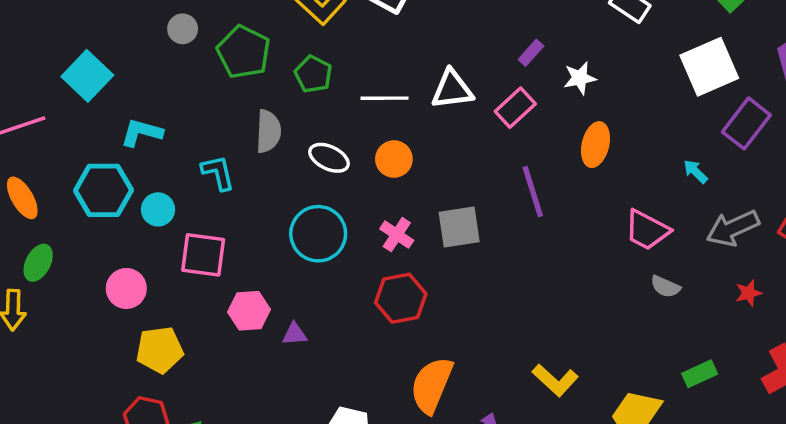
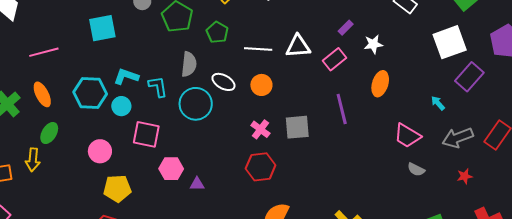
cyan square: (87, 76) -> (102, 28), moved, turned 32
cyan L-shape: (142, 133) -> (126, 76), moved
cyan circle: (318, 234) -> (196, 104), moved

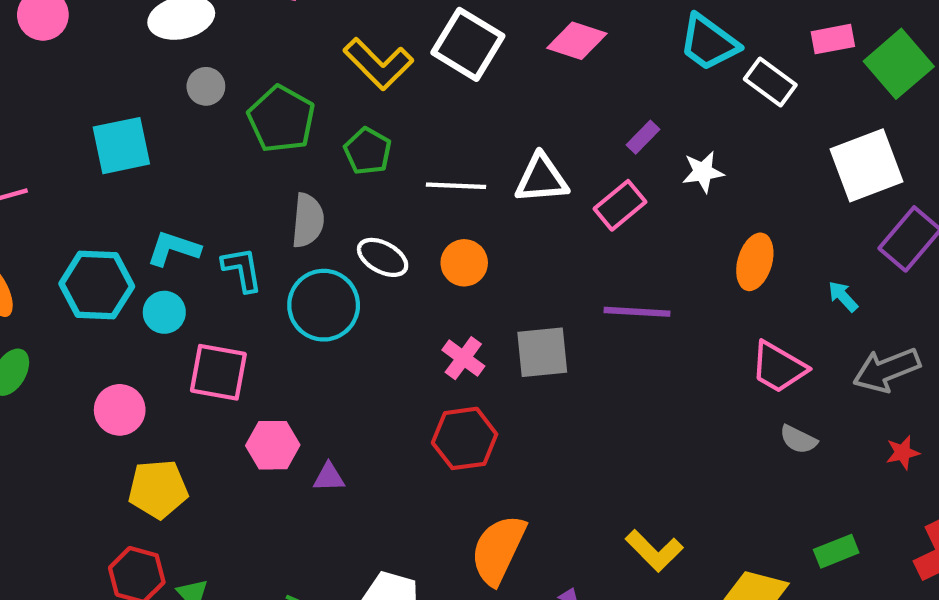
orange ellipse: (380, 84) -> (755, 262), moved
purple line: (342, 109) -> (637, 312), turned -72

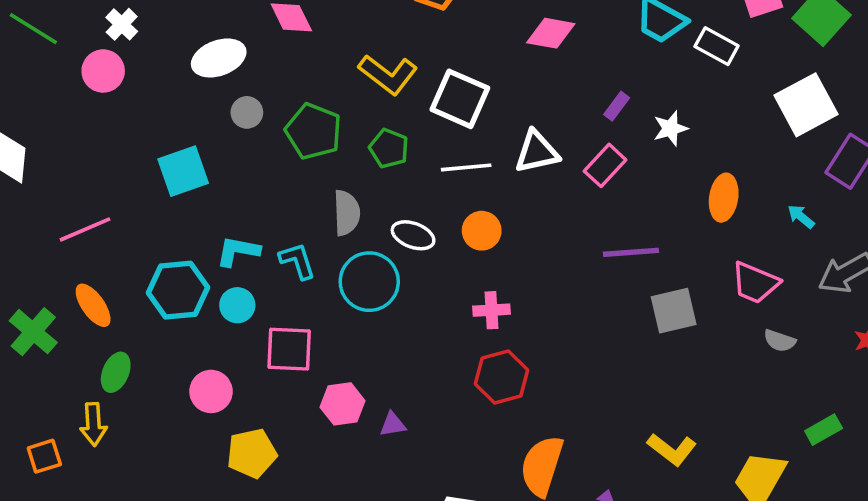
white square: (468, 44) -> (460, 99), moved
gray square: (542, 352) -> (674, 311), moved
pink cross: (463, 358) -> (491, 310), turned -32

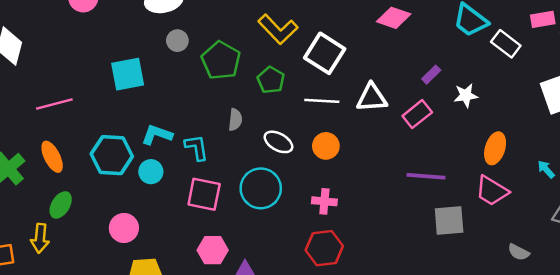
gray semicircle: (347, 213) -> (235, 120), size x0.7
cyan circle: (369, 282) -> (261, 188), moved
pink trapezoid: (755, 283) -> (492, 191), moved
pink square: (289, 349) -> (204, 194), moved

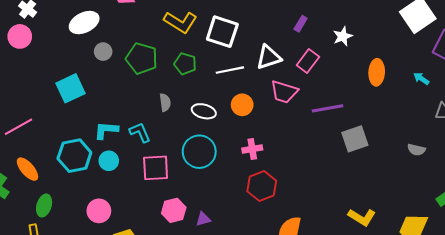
purple rectangle: (431, 75) -> (301, 24), moved
pink trapezoid: (492, 191) -> (284, 92), moved

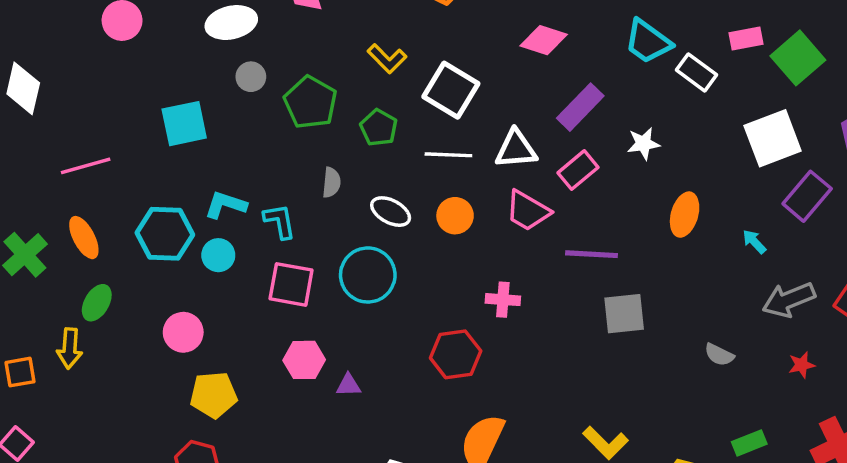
yellow L-shape: (180, 22) -> (387, 59), size x0.7
purple rectangle: (301, 24) -> (580, 107), size x1.8
pink cross: (252, 149) -> (503, 300), moved

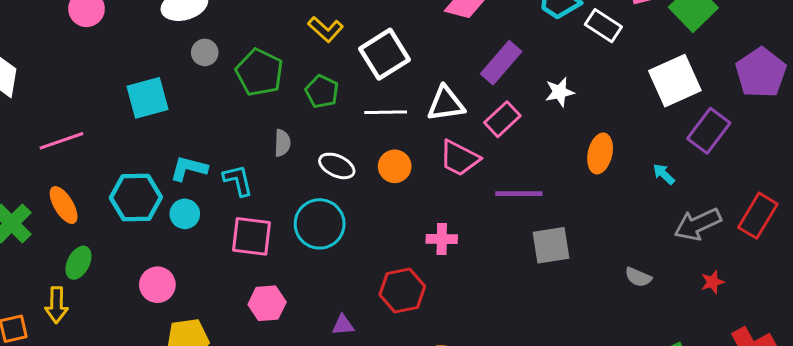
white square: (451, 90) -> (384, 54), turned 30
purple triangle: (348, 385) -> (343, 325), moved

